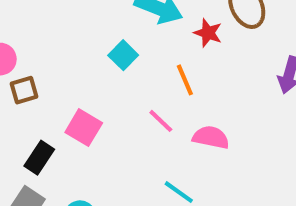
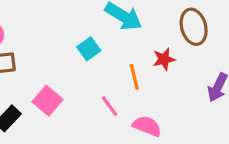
red star: (208, 33) -> (164, 59), moved, turned 30

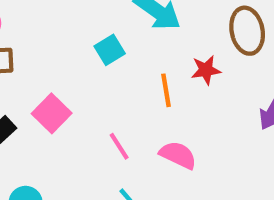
pink line: (110, 106) -> (119, 146), moved

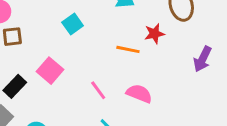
cyan square: (110, 50) -> (73, 24), moved
orange line: (166, 90) -> (128, 49), turned -65

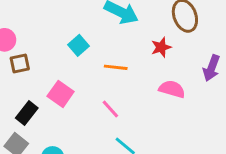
orange line: (128, 49) -> (116, 67), moved
pink semicircle: (139, 94) -> (172, 89), moved

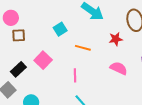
pink line: (110, 109) -> (75, 75), turned 32

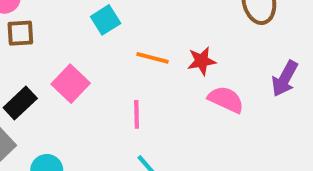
red star: (116, 39) -> (202, 61), moved

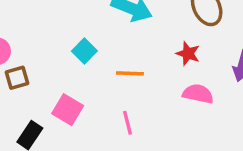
red star: (202, 61) -> (188, 53), moved, turned -30

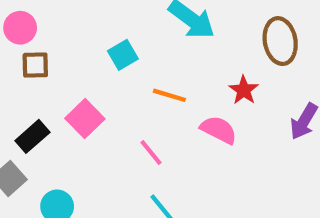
pink semicircle: (198, 94) -> (219, 130), moved
pink line: (127, 123) -> (151, 153), turned -40

